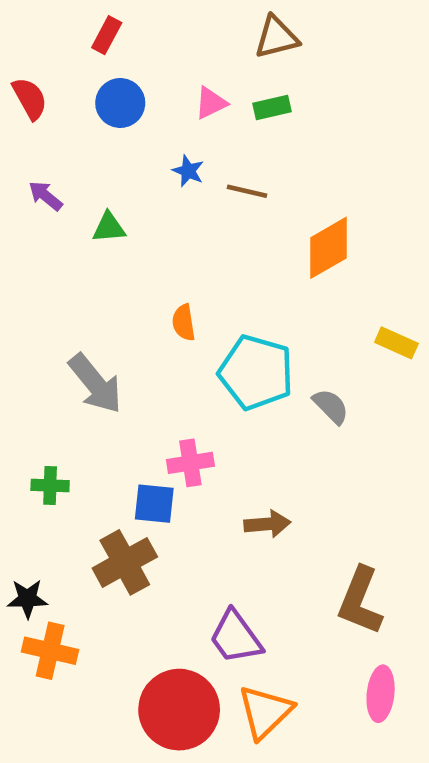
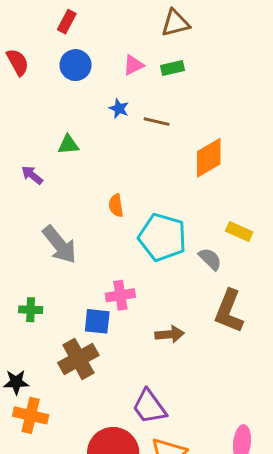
purple arrow: (46, 196) -> (32, 175), moved
yellow rectangle: (396, 343) -> (239, 232), moved
brown L-shape: (360, 601) -> (229, 311), moved

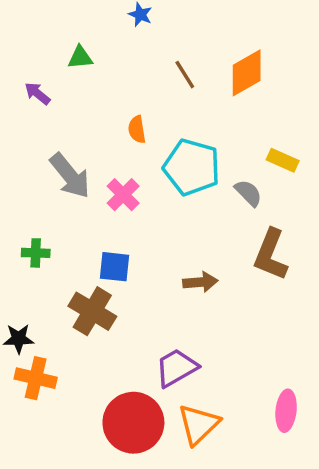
brown line: (157, 122) -> (185, 75), moved, turned 45
pink cross: (120, 295) -> (123, 195), moved, turned -36
brown cross: (78, 359) -> (92, 311), turned -30
purple trapezoid: (149, 407) -> (176, 368), turned 96

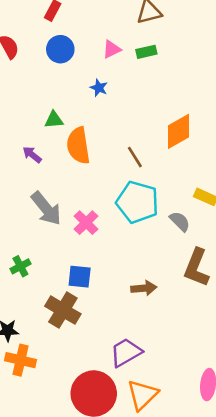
brown line: (185, 75) -> (135, 157), moved
purple arrow: (37, 93) -> (32, 155), moved
orange semicircle: (137, 129) -> (78, 146), moved, size x1.8
green cross: (36, 253) -> (20, 266), turned -30

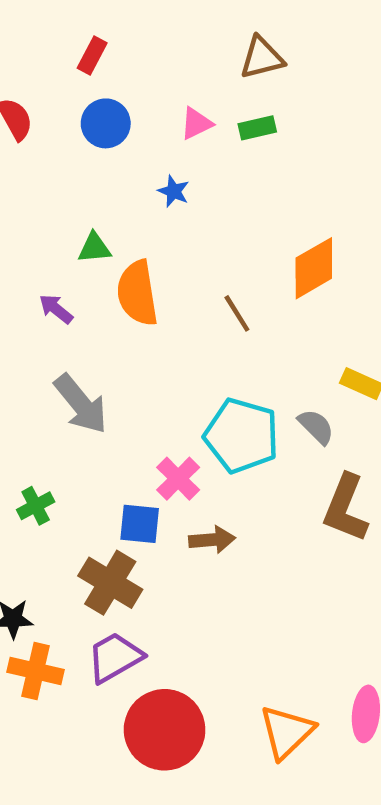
cyan pentagon: (137, 202) -> (241, 436), moved
pink cross: (86, 223) -> (178, 479), moved
brown arrow: (144, 288) -> (212, 540), moved
purple trapezoid: (126, 352) -> (115, 657), moved
orange triangle: (143, 395) -> (287, 732), moved

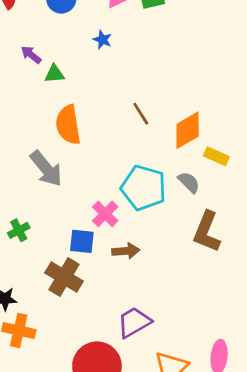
orange diamond: (314, 268) -> (188, 130), moved
orange semicircle: (137, 293) -> (68, 125), moved
purple arrow: (56, 309) -> (31, 55), moved
purple trapezoid: (115, 657) -> (134, 322), moved

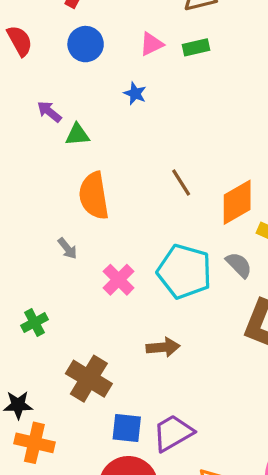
gray arrow: (46, 169) -> (67, 248), size x0.5
pink cross: (105, 214) -> (119, 280), moved
blue square: (82, 241) -> (127, 428), moved

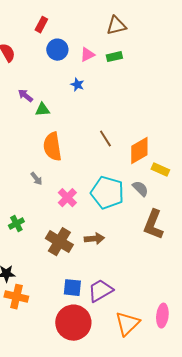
blue circle: (86, 44) -> (57, 50), moved
brown cross: (89, 379) -> (59, 242), moved

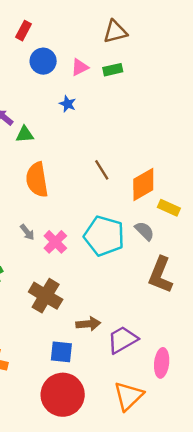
gray arrow: (36, 179) -> (27, 232), moved
brown arrow: (94, 239) -> (88, 324), moved
purple trapezoid: (100, 291) -> (123, 340), moved
pink ellipse: (162, 316) -> (162, 363), moved

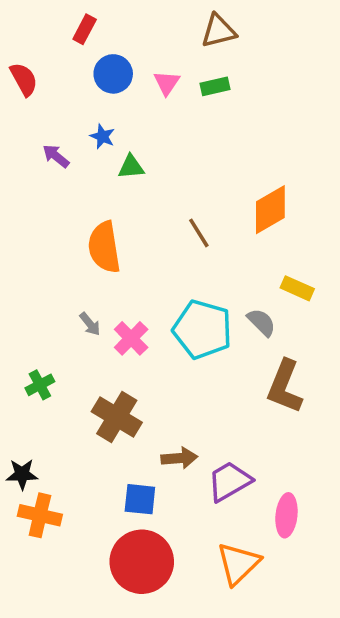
pink triangle: (80, 67) -> (167, 83), turned -30
blue star: (68, 104) -> (102, 136), moved
green triangle: (25, 134) -> (131, 167), moved
orange diamond: (143, 185) -> (270, 210), moved

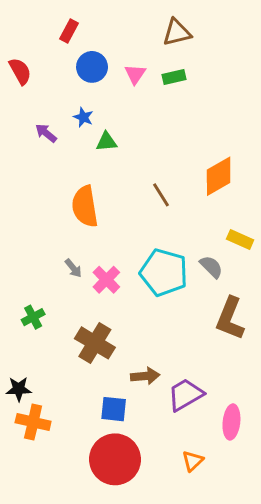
orange triangle: (238, 564) -> (193, 461), size x0.6

